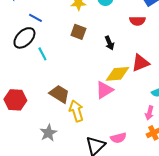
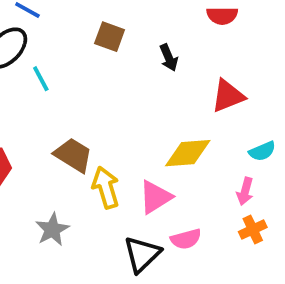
yellow diamond: (117, 74) -> (188, 153), moved
pink triangle: (104, 90) -> (155, 197), moved

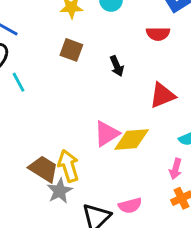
brown trapezoid: (73, 155) -> (43, 169), moved
pink triangle: (155, 197) -> (107, 134), moved
gray star: (52, 229) -> (60, 191), moved

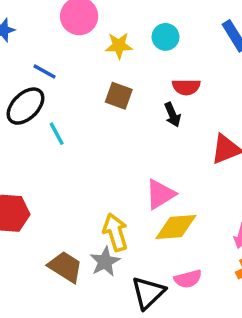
red semicircle: (158, 34) -> (186, 87), moved
yellow diamond: (132, 139) -> (176, 227), moved
brown trapezoid: (43, 169) -> (65, 267), moved

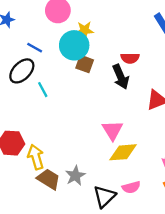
cyan circle: (165, 37) -> (74, 45), moved, size x1.6
black arrow: (172, 115) -> (121, 77), size x1.5
pink triangle: (160, 194) -> (113, 130), turned -30
yellow arrow: (115, 232) -> (36, 157), moved

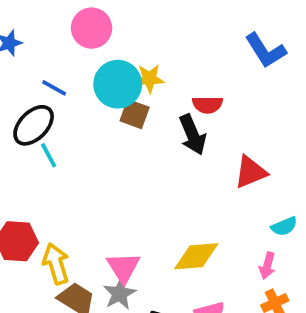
yellow star: (85, 30) -> (150, 79), moved
cyan line: (43, 90) -> (49, 155), moved
pink triangle: (113, 130) -> (123, 267), moved

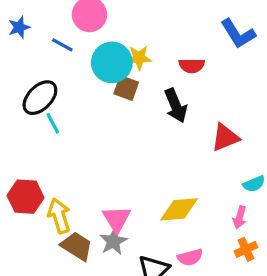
blue line: (54, 88) -> (62, 45), moved
red semicircle: (207, 105) -> (192, 66), moved

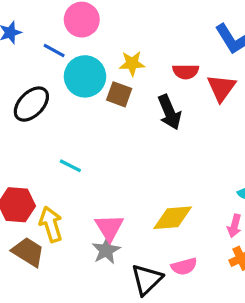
cyan circle: (112, 62) -> (85, 76), moved
cyan line: (53, 123) -> (70, 166), moved, turned -35
red triangle: (225, 138) -> (221, 88), moved, turned -32
brown trapezoid: (77, 246) -> (28, 252), moved

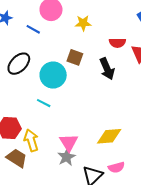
yellow star: (132, 63) -> (83, 23), moved
cyan circle: (85, 76) -> (53, 75), moved

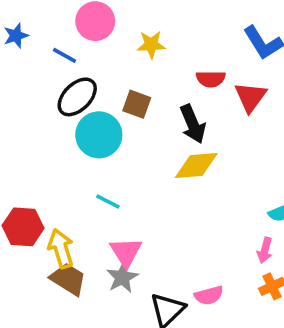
black ellipse: (19, 64) -> (77, 97), moved
cyan line: (44, 103) -> (108, 202), moved
yellow diamond: (109, 136) -> (196, 165), moved
brown trapezoid: (17, 158) -> (68, 279), moved

